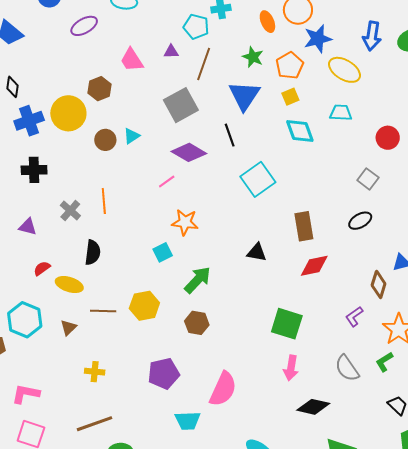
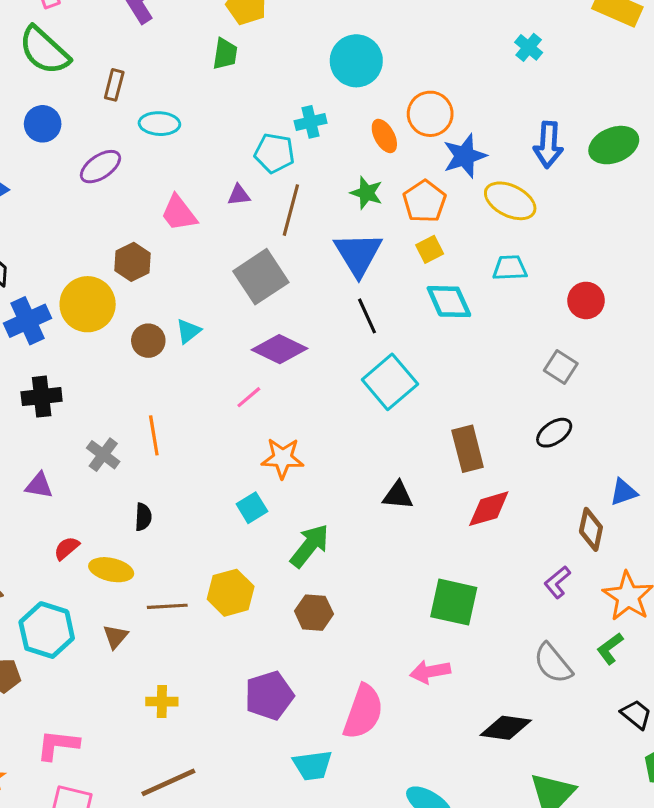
black line: (230, 135) -> (367, 316), moved
black semicircle: (93, 252) -> (143, 517), size x0.7
pink arrow: (291, 368) -> (430, 672), moved, turned 75

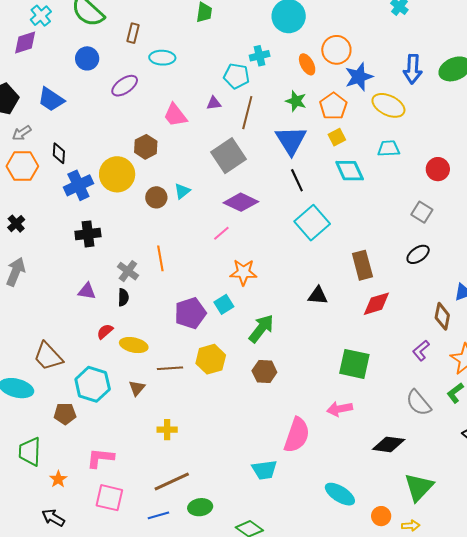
black semicircle: (143, 517) -> (123, 297), moved
purple pentagon: (269, 696) -> (190, 313), moved

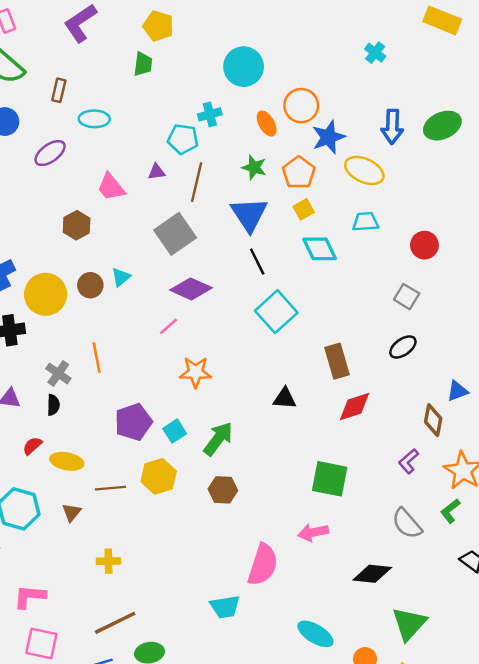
yellow circle: (117, 174) -> (46, 294), moved
cyan square: (224, 304) -> (175, 431), moved

